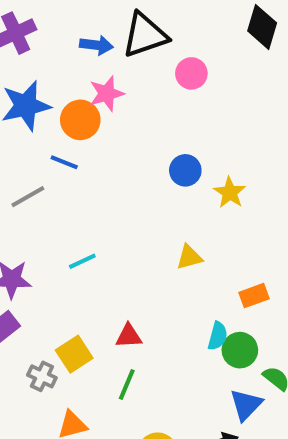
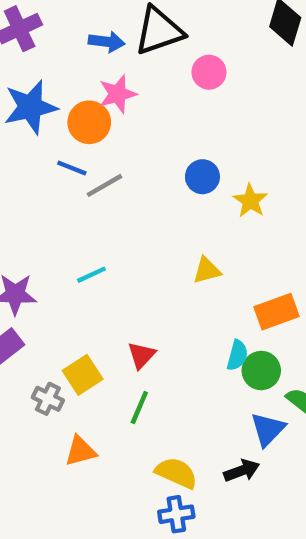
gray line: (28, 197) -> (104, 185), moved
orange rectangle: (254, 296) -> (276, 312), size x1.4
red triangle: (129, 336) -> (141, 355), turned -44

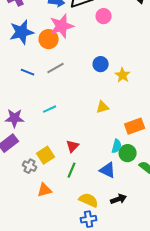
pink star: (118, 94) -> (62, 26), size x1.4
blue line: (72, 168) -> (28, 72), moved
blue triangle: (268, 429) -> (108, 170), moved, turned -48

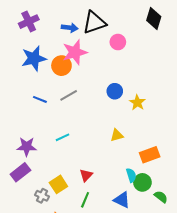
cyan semicircle: (117, 146) -> (131, 175), turned -32

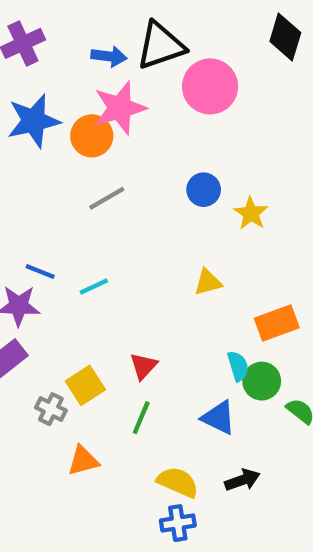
pink circle: (118, 42) -> (210, 86), size x1.6
blue line: (40, 99) -> (40, 271), moved

